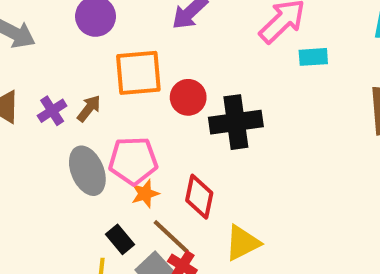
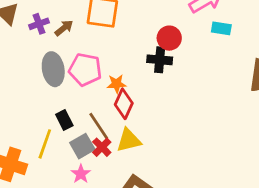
red circle: (188, 97) -> (169, 38), moved
black cross: (236, 122) -> (160, 60), size x0.7
orange star: (145, 194) -> (116, 84), moved
yellow triangle: (242, 243) -> (129, 140), moved

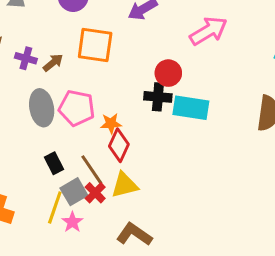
purple cross: (39, 24) -> (26, 58), turned 36
cyan rectangle: (221, 28) -> (191, 108), moved, size x1.6
yellow line: (45, 144) -> (55, 207), moved

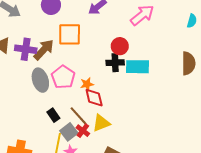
purple cross: (26, 58) -> (26, 49), size x1.5
brown arrow: (53, 63) -> (44, 50), size x1.6
pink pentagon: (77, 108) -> (63, 77), turned 30
red diamond: (119, 145) -> (94, 98), turned -30

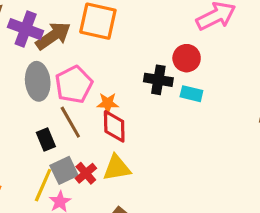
red circle: (120, 46) -> (187, 58), moved
cyan rectangle: (138, 67) -> (191, 94), size x0.6
brown line: (79, 116) -> (70, 122), moved

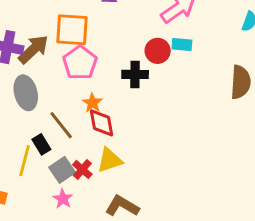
pink pentagon: (74, 85) -> (80, 63), moved
cyan rectangle: (191, 94) -> (182, 45), moved
orange star: (108, 103) -> (92, 103), turned -30
yellow line: (43, 185) -> (24, 161), moved

